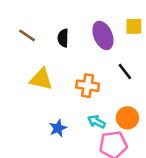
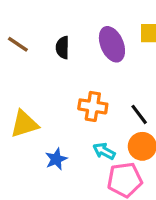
black line: (125, 71) -> (139, 114), moved
yellow triangle: (41, 79) -> (24, 124), moved, turned -30

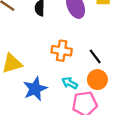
blue star: (56, 159) -> (35, 89), size x1.5

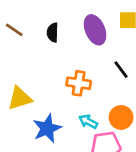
black line: (95, 56) -> (121, 70), moved

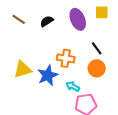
black semicircle: (53, 33) -> (47, 21), turned 56
orange circle: (121, 117) -> (97, 68), moved
blue star: (47, 128) -> (48, 75), moved

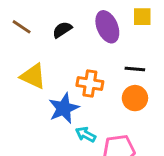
black line: (97, 48) -> (135, 69), turned -48
yellow triangle: (23, 69) -> (33, 76), moved, turned 42
cyan arrow: (73, 86) -> (86, 134), moved

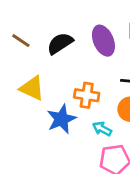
black semicircle: (62, 30) -> (60, 43), size x1.4
cyan arrow: (86, 134) -> (102, 129), moved

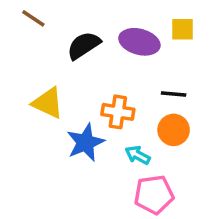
brown line: (21, 41) -> (33, 18), moved
purple ellipse: (103, 41) -> (139, 42), turned -52

